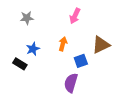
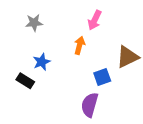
orange arrow: (63, 44) -> (80, 45), moved

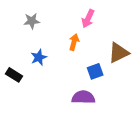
black rectangle: (25, 81) -> (14, 75), moved
purple semicircle: (90, 105) -> (83, 97), turned 75

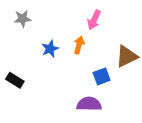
gray star: (32, 21) -> (22, 19), moved
blue star: (39, 57) -> (50, 49), moved

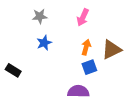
gray star: (22, 19) -> (40, 16), moved
orange arrow: (79, 45) -> (86, 47), moved

